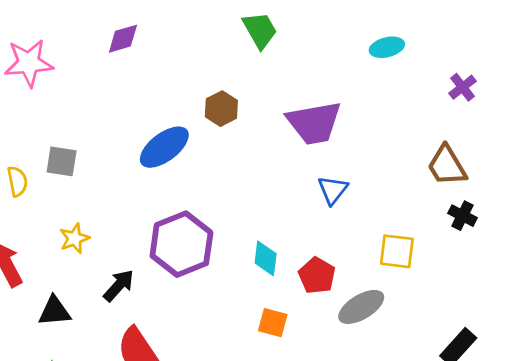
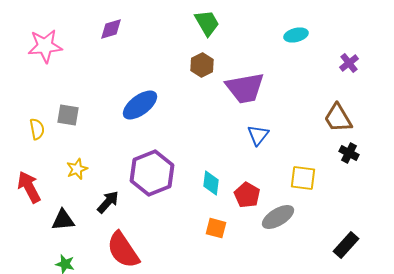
brown hexagon: (221, 109) -> (202, 65), moved

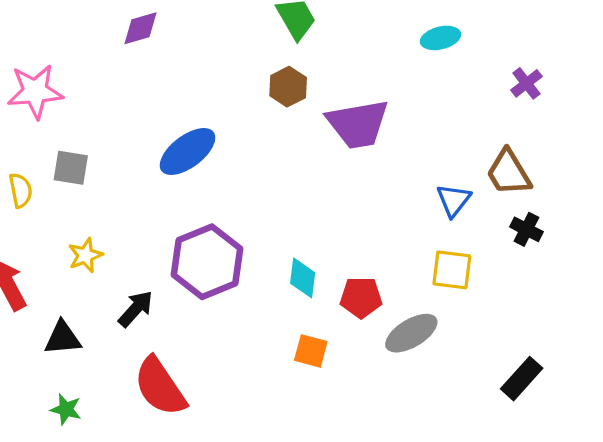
pink star: (45, 46) -> (35, 91), moved
blue triangle: (258, 135) -> (453, 200), moved
red pentagon: (247, 195) -> (361, 297), turned -30

